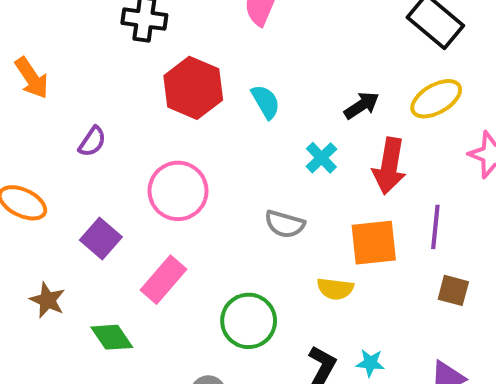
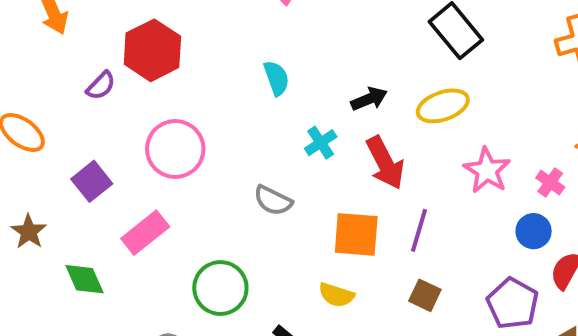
red hexagon: (193, 88) -> (152, 50), moved
red arrow: (389, 166) -> (385, 163), turned -48
yellow semicircle: (335, 289) -> (336, 295), moved

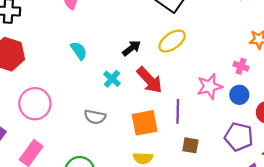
pink star: (487, 170) -> (210, 86), moved, turned -30

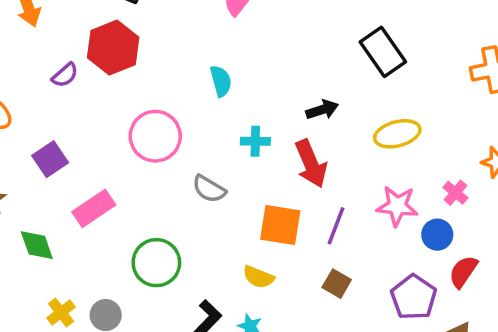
yellow ellipse: (172, 41) -> (397, 134), moved
black arrow: (131, 48) -> (322, 110), moved
cyan cross: (112, 79) -> (255, 141), turned 30
pink circle: (35, 104) -> (155, 136), moved

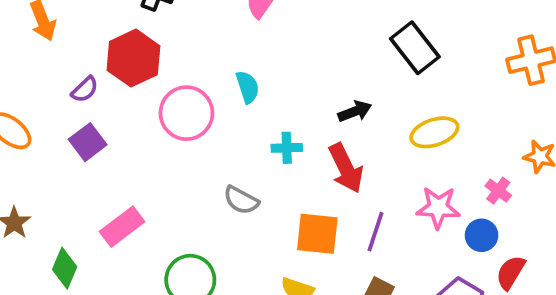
pink circle: (155, 136) -> (186, 113), moved
purple square: (50, 159) -> (88, 142), moved
green diamond: (37, 245) -> (65, 268), turned 45

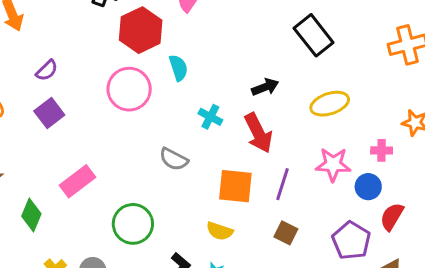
red hexagon: (133, 58) -> (141, 30), moved
cyan cross: (287, 148) -> (210, 117), turned 30
pink cross: (498, 191) -> (382, 150), turned -36

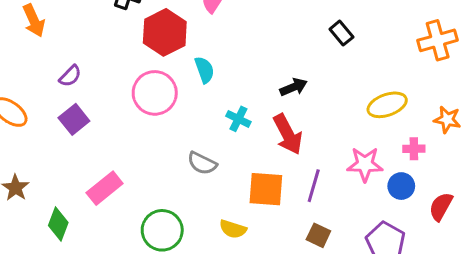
black rectangle: (314, 35) -> (341, 33), size x0.6
yellow ellipse: (330, 104) -> (387, 105), moved
red semicircle: (392, 217) -> (441, 207), moved
yellow semicircle: (220, 231) -> (233, 229), moved

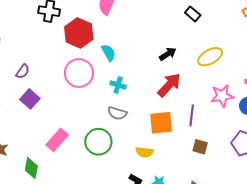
yellow ellipse: (387, 105) -> (210, 57), moved
cyan cross: (238, 119) -> (118, 85), moved
red arrow: (288, 134) -> (169, 85), turned -100
green circle: (162, 230) -> (98, 142), moved

